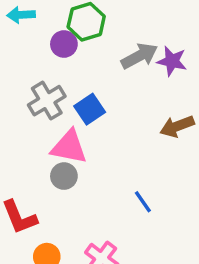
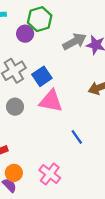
pink triangle: (69, 147) -> (51, 101), moved
gray circle: (64, 176) -> (15, 107), moved

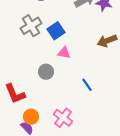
pink triangle: (51, 101) -> (64, 53), size x0.6
gray circle: (15, 107) -> (46, 72), moved

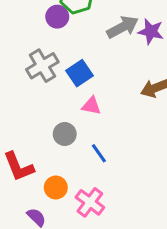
blue line: (87, 85) -> (99, 153), moved
orange circle: (31, 117) -> (56, 187), moved

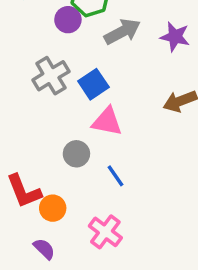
gray arrow: (123, 27) -> (122, 32), moved
pink triangle: (91, 106) -> (107, 122), size x1.4
orange circle: (56, 187) -> (53, 208), moved

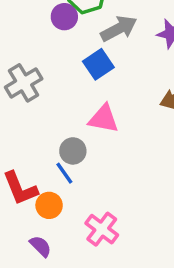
gray cross: (51, 76) -> (24, 83), moved
blue square: (93, 84) -> (98, 64), moved
blue line: (116, 176) -> (64, 173), moved

